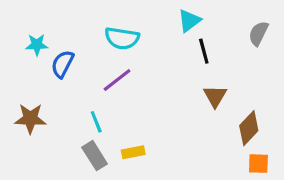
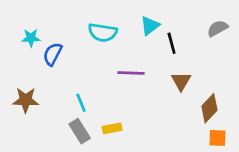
cyan triangle: (189, 21) -> (150, 26), moved
gray semicircle: (258, 33) -> (218, 28), turned 35
purple line: (117, 80) -> (131, 73), moved, turned 40

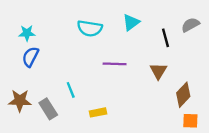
black line: (172, 43) -> (166, 38), moved
blue semicircle: (53, 54) -> (30, 57), moved
brown star: (26, 100) -> (20, 101), moved
gray rectangle: (80, 131) -> (48, 109), moved

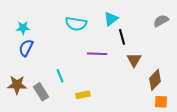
black line: (166, 38) -> (122, 37), moved

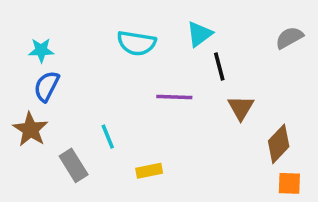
brown star: (17, 85) -> (30, 129), moved, turned 30

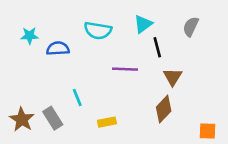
gray semicircle: (289, 38) -> (191, 27), moved, turned -36
blue semicircle: (47, 86) -> (58, 49), moved, turned 60
brown star: (30, 129) -> (22, 119), moved
brown diamond: (279, 144) -> (164, 109), moved

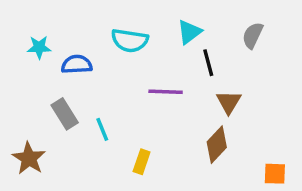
gray rectangle: (53, 118) -> (65, 114), moved
yellow rectangle: (107, 122) -> (142, 162), turned -60

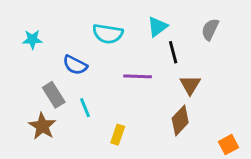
blue semicircle: (77, 64) -> (75, 65), moved, turned -150
brown star: (29, 158) -> (42, 126), moved
orange square: (275, 174) -> (229, 145), turned -30

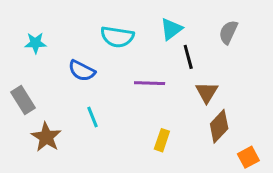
gray rectangle: (54, 95) -> (23, 100), moved
brown diamond: (180, 120) -> (219, 126), moved
yellow rectangle: (118, 135) -> (162, 140), moved

